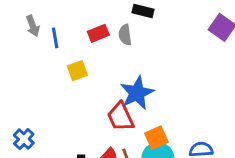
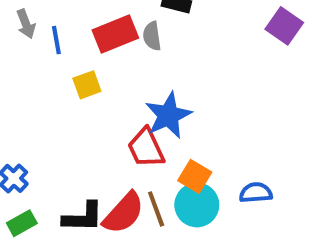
red rectangle: (98, 33) -> (115, 34), size x1.5
orange square: (156, 138) -> (195, 176), turned -35

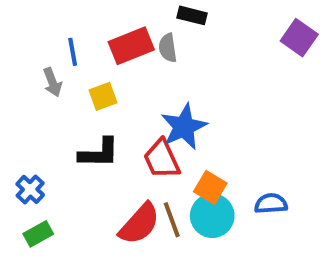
gray arrow: (26, 24) -> (52, 82), moved
black L-shape: (83, 217) -> (99, 153), moved

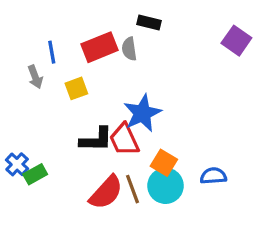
black L-shape: (99, 153) -> (96, 140), moved
green rectangle: (38, 234) -> (35, 174), moved

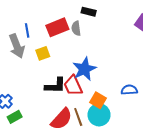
gray arrow: (35, 77) -> (17, 46), size x1.6
green rectangle: (35, 174) -> (15, 117), moved
blue semicircle: (213, 176) -> (129, 90), moved

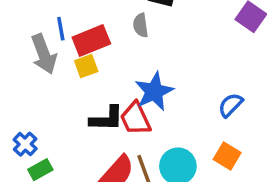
red rectangle: (57, 27) -> (91, 41), moved
blue semicircle: (129, 90) -> (231, 105), moved, turned -42
orange square: (98, 100) -> (227, 156), moved

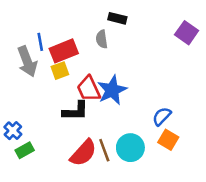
blue semicircle: (231, 105) -> (162, 116), moved
red trapezoid: (135, 119) -> (89, 89), moved

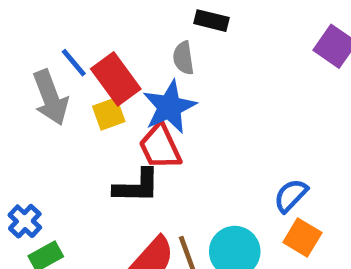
blue line: (40, 42) -> (74, 63), turned -30
red rectangle: (64, 51) -> (116, 79), turned 76
blue star: (112, 90) -> (169, 107), moved

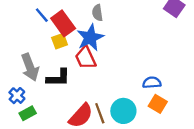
gray arrow: (50, 98) -> (30, 67), moved
black L-shape: (137, 186) -> (58, 78), moved
blue semicircle: (291, 196) -> (152, 83), turned 42

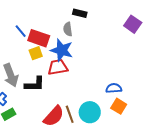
red rectangle: (63, 23) -> (39, 38), turned -35
blue star: (90, 38) -> (62, 50), turned -30
red trapezoid: (86, 58) -> (58, 67), turned 105

